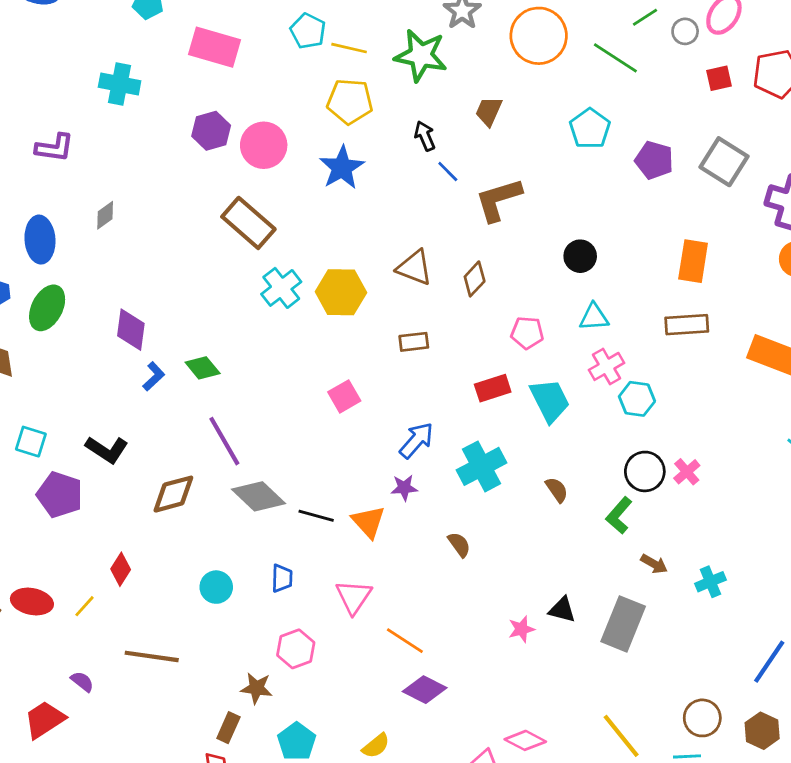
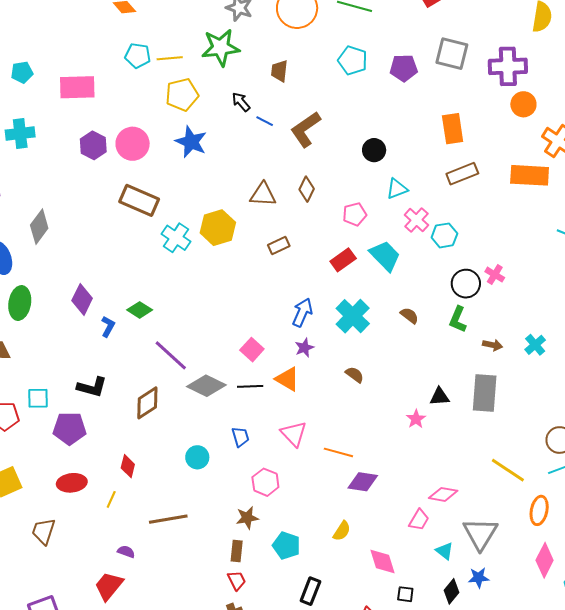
gray diamond: (105, 215) -> (39, 227), size x1.6
purple diamond: (131, 330) -> (82, 299), turned 36
pink square: (344, 396) -> (252, 350), moved
red ellipse: (32, 602) -> (72, 483), moved

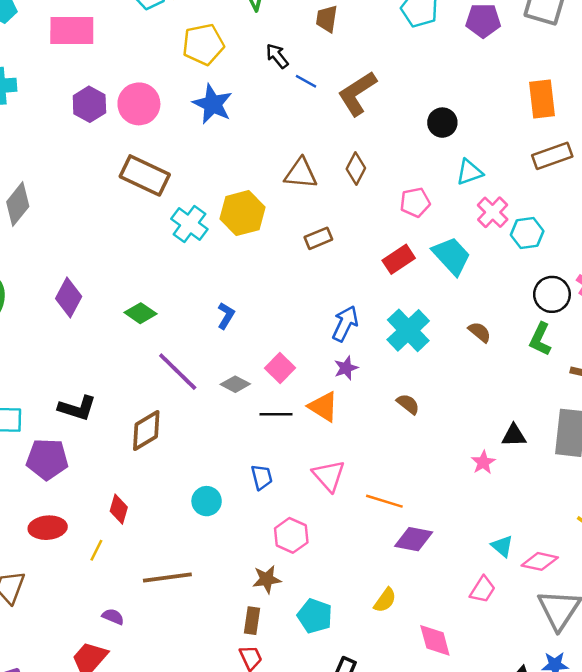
blue L-shape: (108, 326) -> (226, 316), moved
gray diamond: (206, 386) -> (235, 384), moved, size x0.6
pink diamond: (443, 494) -> (540, 561), moved
cyan triangle: (445, 551) -> (502, 546), moved

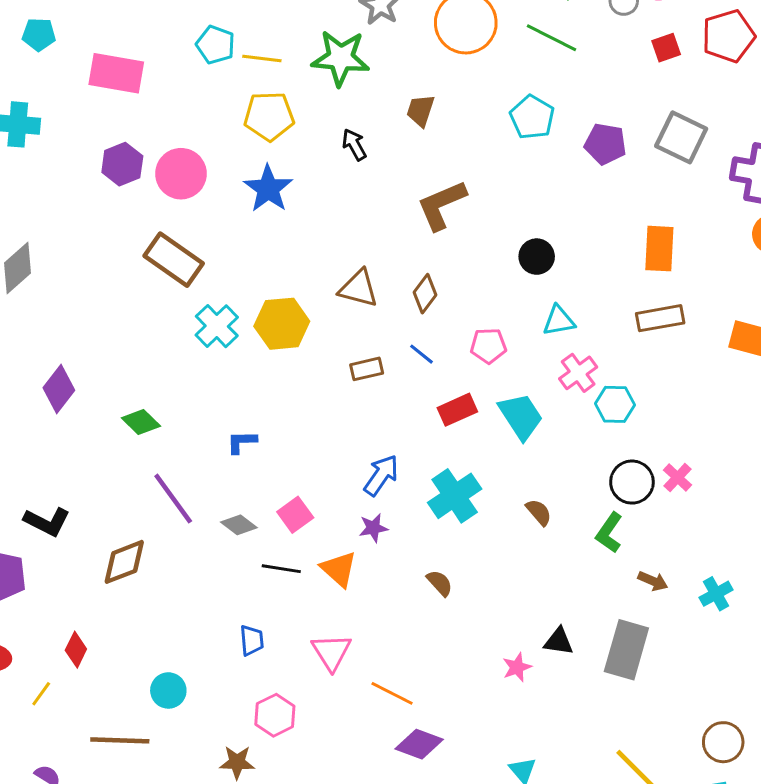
blue line: (306, 81) -> (421, 354), moved
blue L-shape: (226, 316) -> (242, 442), turned -132
cyan circle: (207, 501) -> (168, 690), moved

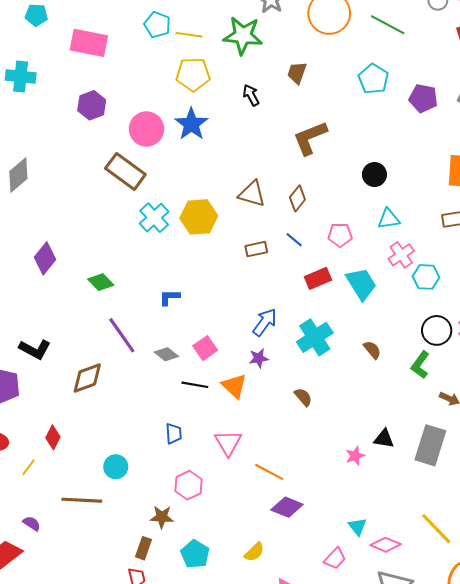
pink circle: (181, 174) -> (146, 129), moved

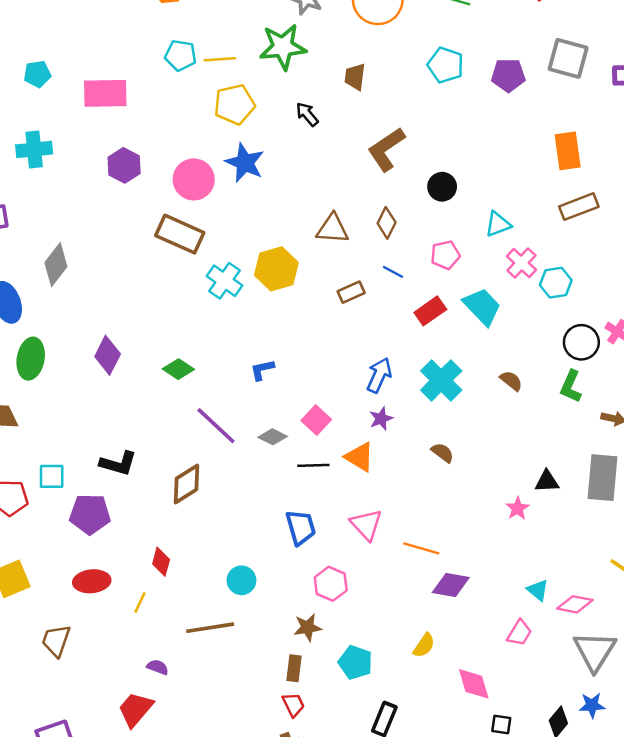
black circle: (374, 175) -> (442, 187), moved
blue trapezoid: (174, 434) -> (301, 527), size x1.4

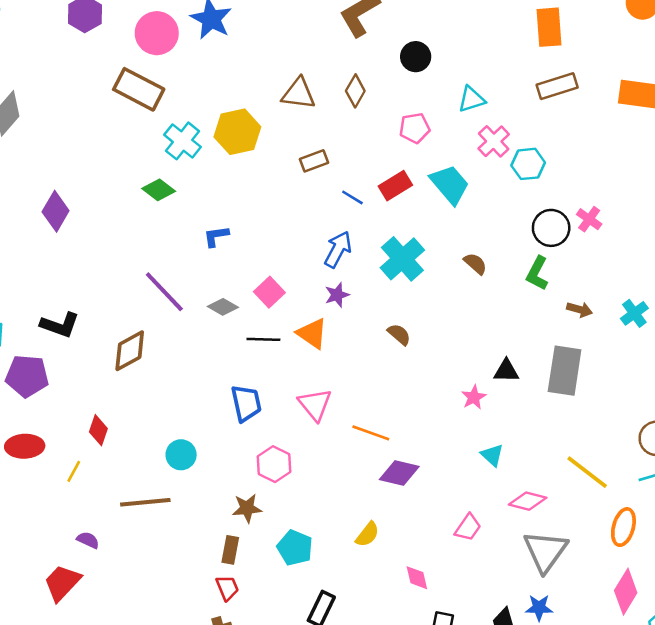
blue line: (393, 272) -> (352, 197), moved
green diamond: (178, 369) -> (159, 190), moved
cyan triangle: (538, 590) -> (492, 455), moved
pink diamond: (474, 684) -> (417, 578), size x0.7

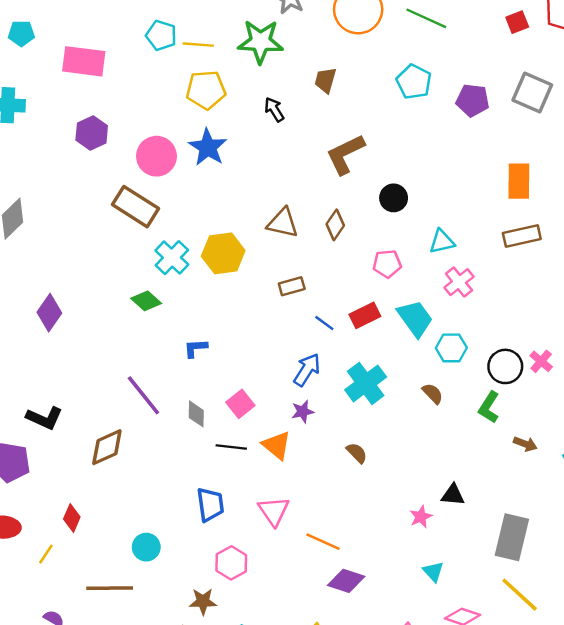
cyan hexagon: (528, 164) -> (451, 348), moved
gray diamond: (223, 307) -> (196, 414), turned 56
gray rectangle: (565, 371) -> (512, 537), moved

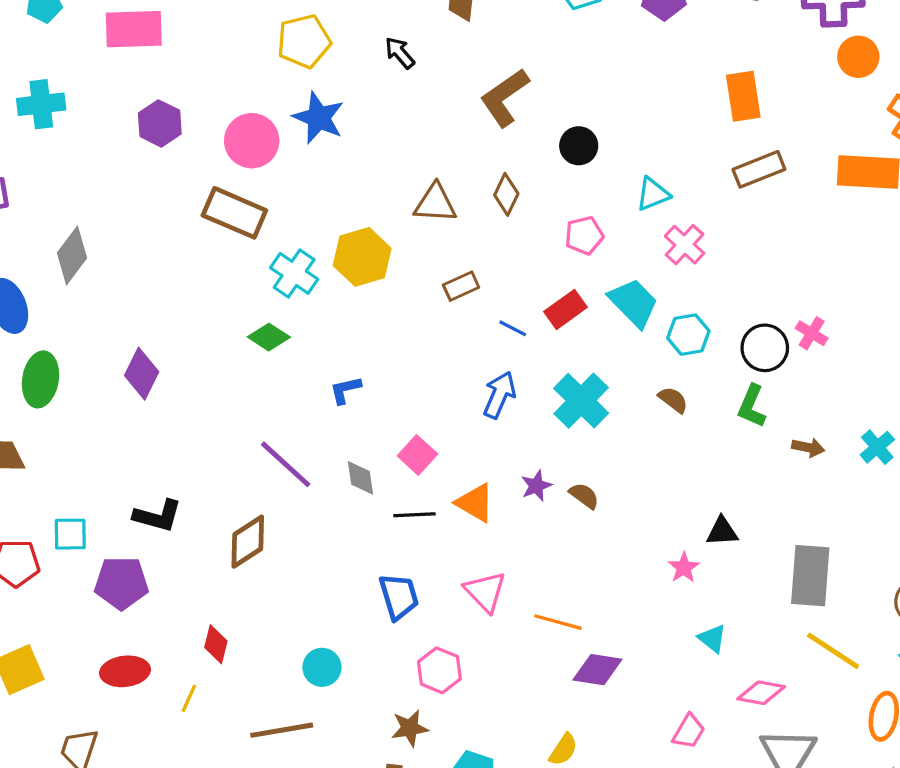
purple star: (303, 412) -> (536, 486), moved

